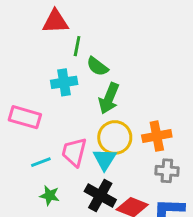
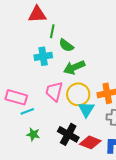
green arrow: (109, 98) -> (74, 67), turned 45
pink rectangle: (25, 117) -> (16, 97), moved
pink trapezoid: (74, 152) -> (54, 91), moved
cyan triangle: (105, 159) -> (86, 109), moved

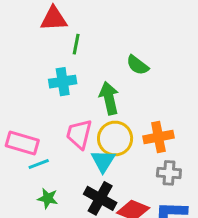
green semicircle: (66, 45) -> (138, 65), moved
green arrow: (74, 67) -> (109, 98), turned 100
cyan triangle: (86, 109) -> (103, 161), moved

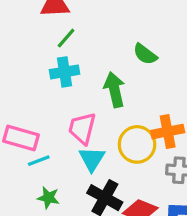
green line: (76, 44) -> (66, 38), moved, turned 30
yellow circle: (115, 138) -> (137, 144), moved
cyan triangle: (103, 161) -> (92, 159), moved

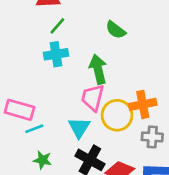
green semicircle: (145, 54) -> (116, 30), moved
pink trapezoid: (82, 128) -> (93, 98), moved

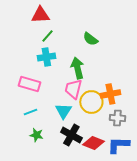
pink rectangle: (19, 110) -> (29, 84), moved

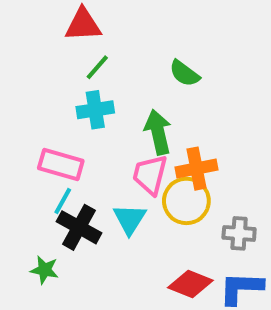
orange cross: (110, 94) -> (197, 169), moved
cyan line: (30, 112) -> (63, 201), moved, turned -40
green star: (36, 135) -> (45, 270), moved
black cross: (71, 135) -> (79, 227), moved

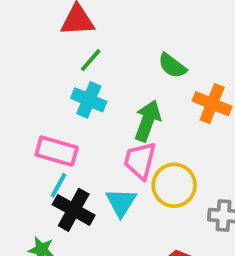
cyan cross: (95, 110) -> (89, 100), turned 32
green arrow: (158, 132) -> (148, 121), turned 33
orange cross: (197, 169) -> (212, 104), moved, turned 33

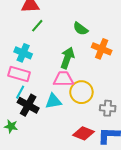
cyan cross: (89, 100) -> (23, 53), moved
pink trapezoid: (140, 161) -> (63, 79), turned 75
cyan triangle: (121, 202) -> (53, 101), turned 48

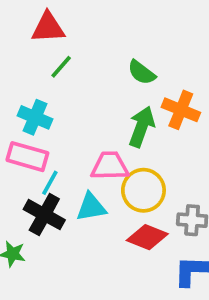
green arrow: (67, 58) -> (142, 127), moved
cyan line: (20, 92) -> (50, 183), moved
red diamond: (83, 133) -> (147, 237), moved

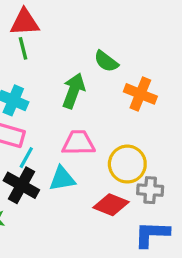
green line: (61, 67) -> (23, 48), moved, turned -55
green arrow: (142, 127) -> (74, 91), moved
yellow circle: (143, 190) -> (127, 164), moved

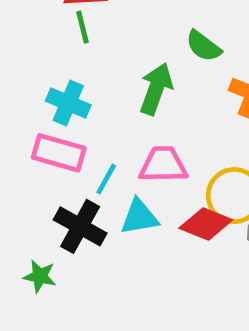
cyan line: (26, 158) -> (106, 179), moved
red diamond: (111, 205) -> (206, 224), moved

